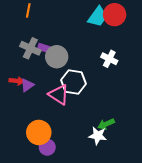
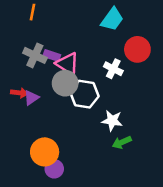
red circle: (115, 15) -> (137, 49), moved
gray circle: (57, 57) -> (65, 83), moved
white cross: (109, 59) -> (113, 69), moved
pink triangle: (59, 95) -> (67, 64), moved
white star: (98, 136) -> (112, 121), moved

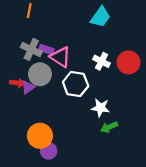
red circle: (137, 49) -> (128, 62), moved
gray circle: (65, 83) -> (40, 74), moved

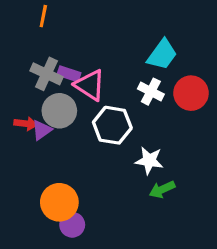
cyan trapezoid: (100, 17) -> (162, 55), moved

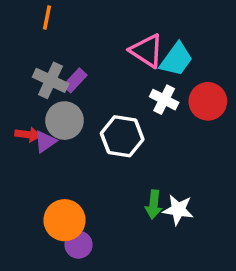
purple rectangle: (69, 74) -> (75, 80), turned -65
pink triangle: (90, 85) -> (147, 51), moved
white star: (149, 161) -> (178, 210), moved
green arrow: (162, 189) -> (154, 204), moved, turned -60

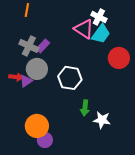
white cross: (164, 100) -> (99, 17), moved
green arrow: (154, 204) -> (85, 108), moved

